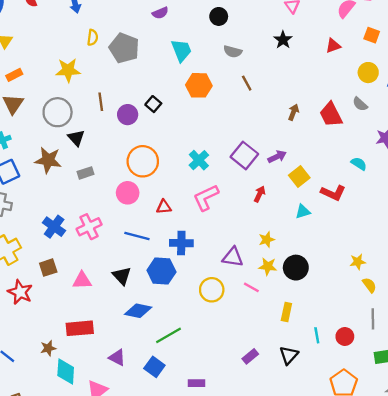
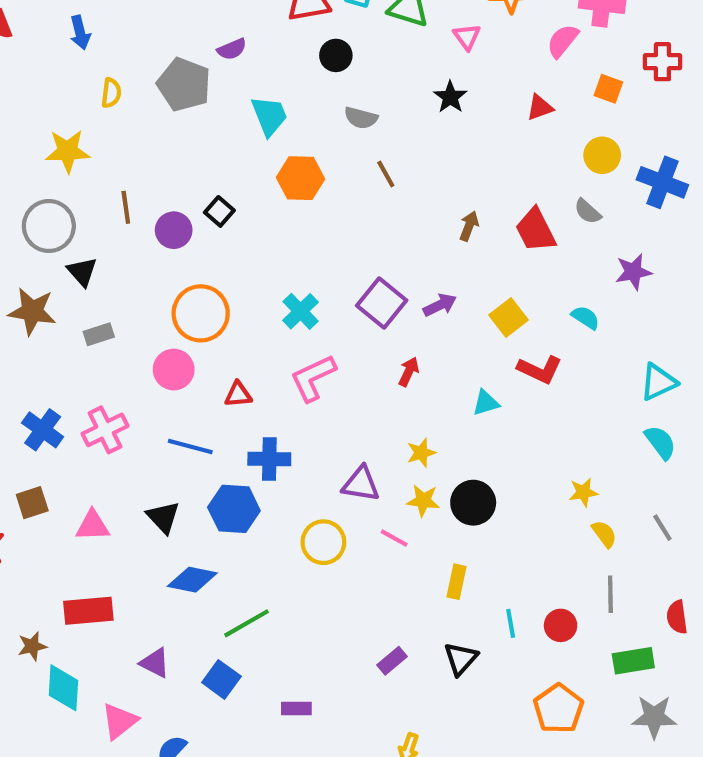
gray pentagon: (124, 48) -> (184, 85), moved
yellow square: (299, 176) -> (509, 318), moved

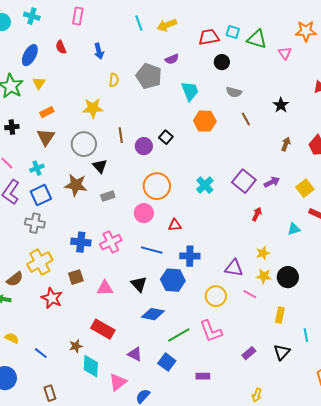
black star: (450, 97) -> (281, 105), moved
pink L-shape: (313, 378) -> (211, 331), moved, turned -85
blue cross: (43, 430) -> (81, 242), turned -30
red rectangle: (88, 611) -> (103, 329), turned 35

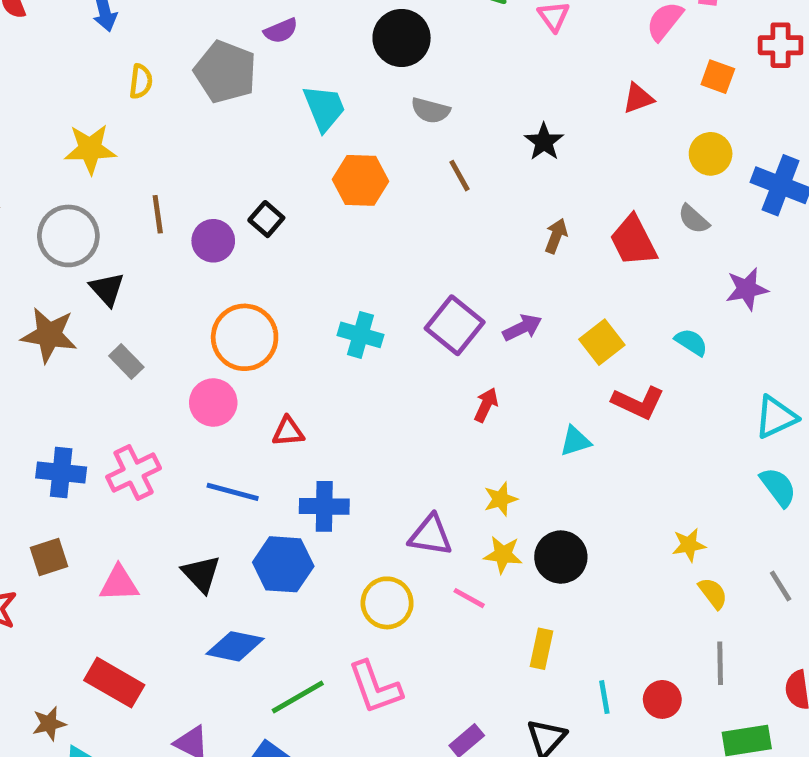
black circle: (222, 62) -> (402, 38), size x1.5
cyan cross: (205, 185) -> (360, 335), turned -30
gray rectangle: (108, 196) -> (126, 361), turned 64

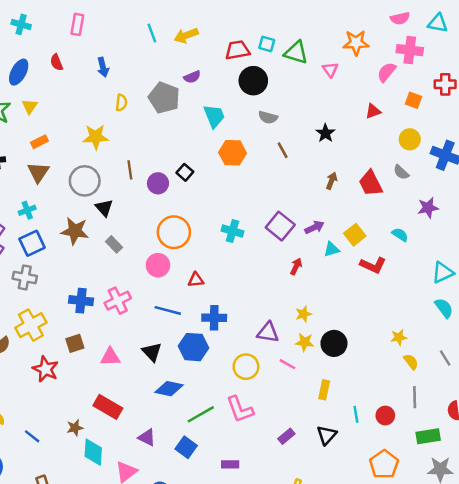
cyan triangle: (575, 441) -> (332, 249), moved

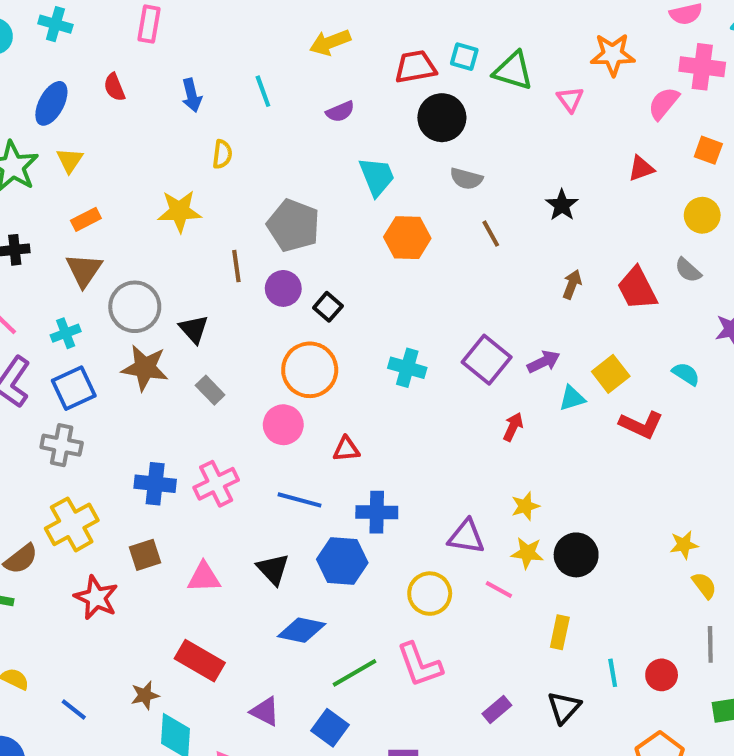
cyan line: (152, 33) -> (263, 91), moved
gray pentagon: (164, 98) -> (293, 225), moved
black square: (185, 172) -> (328, 307), moved
gray circle: (85, 181) -> (135, 307), moved

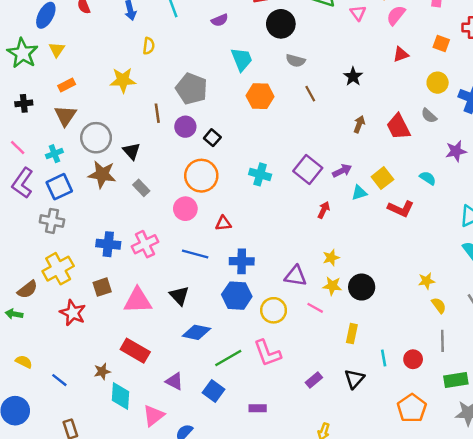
pink semicircle: (664, 103) -> (396, 15), moved
blue hexagon: (342, 561) -> (237, 296), moved
pink triangle: (204, 577) -> (138, 300), size x1.4

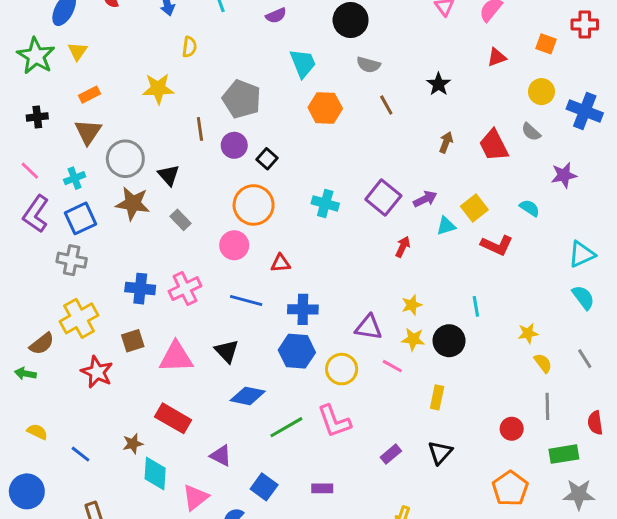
cyan line: (384, 358) -> (476, 306), moved
blue square: (214, 391) -> (264, 487), moved

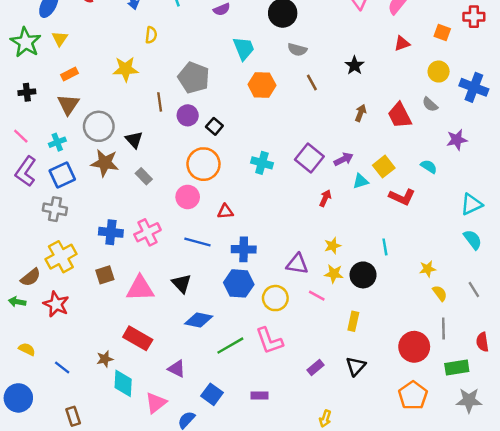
red star: (97, 372) -> (56, 304), moved
red circle: (512, 429) -> (414, 347), size x1.6

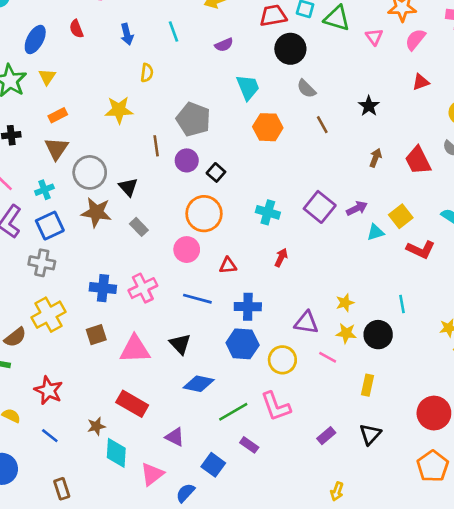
gray semicircle: (297, 50) -> (306, 89), turned 30
red arrow: (325, 198) -> (281, 257), moved
red star: (56, 304) -> (48, 390), moved
purple rectangle: (260, 396) -> (249, 445), moved, turned 35

